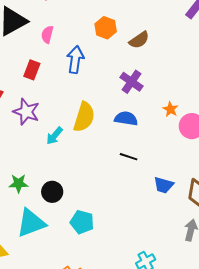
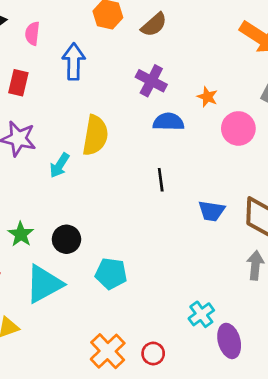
orange star: (170, 109) -> (207, 97), moved
blue semicircle: (126, 119) -> (168, 122), moved
black line: (129, 157) -> (161, 180), turned 72
green star: (18, 183) -> (21, 234), turned -30

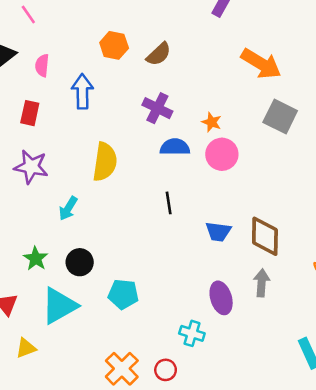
pink circle: (238, 128) -> (222, 154), moved
cyan arrow: (59, 165) -> (68, 208), moved
cyan cross: (201, 314) -> (192, 333), moved, turned -35
purple ellipse: (229, 341) -> (221, 298), moved

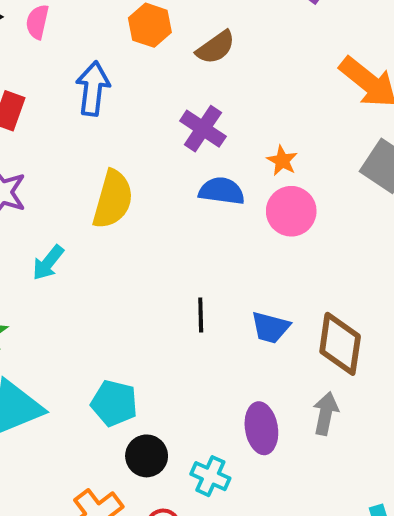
pink semicircle: (42, 65) -> (37, 22), moved
black line: (169, 203) -> (201, 315), moved
black circle: (80, 262) -> (147, 456), moved

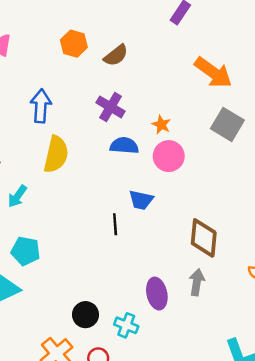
blue arrow: (93, 89) -> (41, 106), moved
blue trapezoid: (270, 327) -> (141, 200), moved
cyan pentagon: (114, 403) -> (26, 251), moved

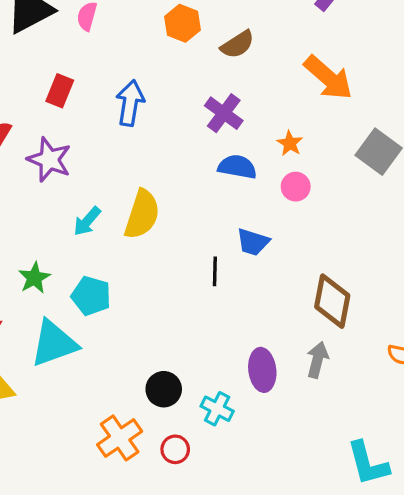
orange arrow: (213, 72) -> (328, 78), moved
yellow semicircle: (56, 154) -> (142, 214), moved
pink circle: (169, 156) -> (296, 187), size x0.7

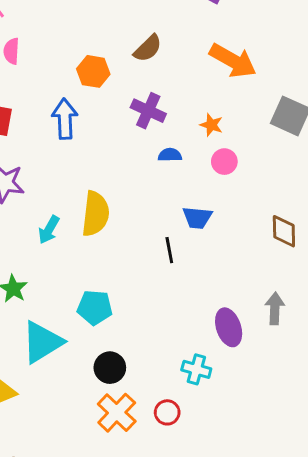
orange hexagon: (182, 23) -> (93, 71), moved
blue semicircle: (237, 167) -> (170, 155), size x0.7
cyan pentagon: (91, 296) -> (95, 307), moved
brown diamond: (332, 301) -> (284, 231), moved, size x0.7
black circle: (164, 389) -> (110, 368), moved

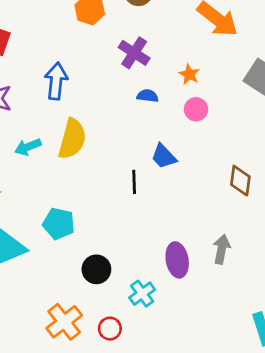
blue arrow: (65, 119) -> (56, 81), moved
blue trapezoid: (197, 218) -> (164, 156), turned 32
cyan arrow: (49, 230) -> (28, 147), turned 30
black circle: (110, 368) -> (96, 269), moved
cyan cross: (196, 369) -> (142, 294), turned 30

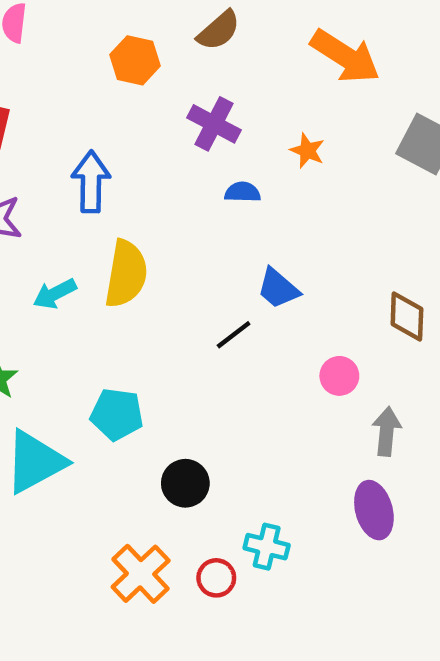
pink circle: (196, 109) -> (339, 376), moved
black line: (134, 182) -> (234, 335), turned 60
purple ellipse: (177, 260) -> (374, 510), moved
cyan cross: (142, 294) -> (267, 547), moved, turned -35

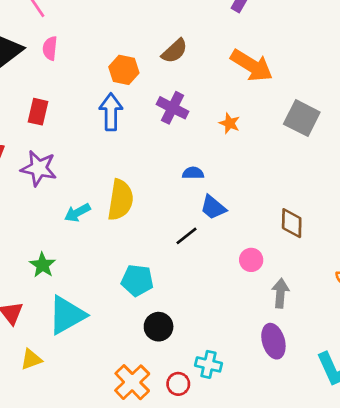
blue arrow: (91, 182) -> (111, 112), moved
blue semicircle: (243, 192) -> (193, 173), moved
cyan pentagon: (117, 414) -> (137, 280), moved

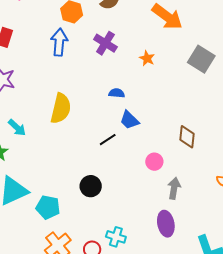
cyan arrow: (77, 213) -> (17, 128), moved, turned -114
cyan pentagon: (137, 280) -> (48, 207), moved
black circle: (159, 327) -> (91, 186), moved

